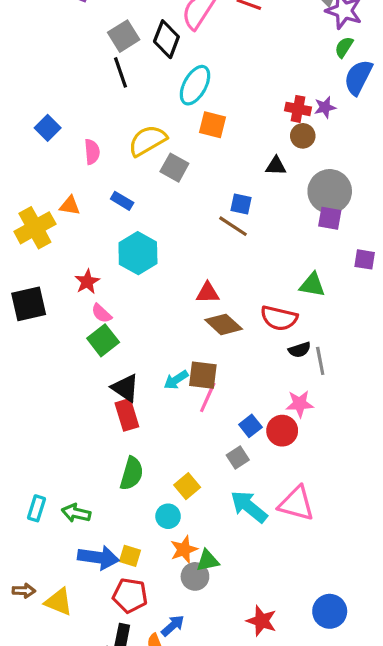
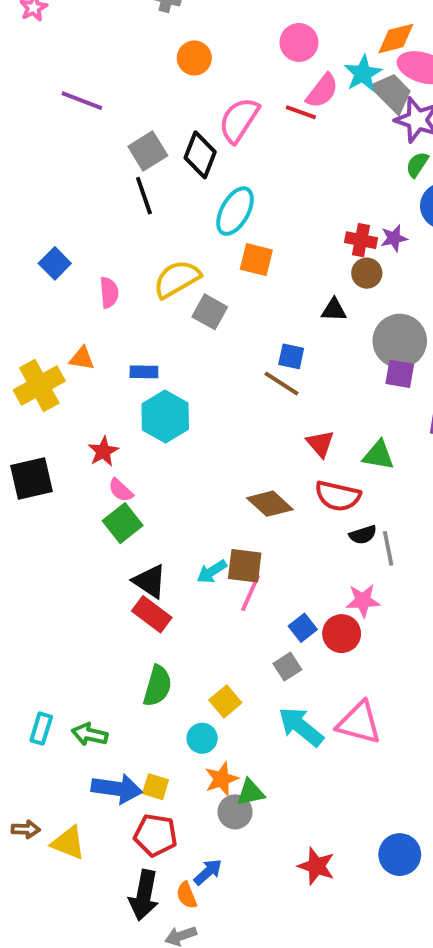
blue rectangle: (122, 201) -> (144, 372), moved, turned -30
red triangle: (208, 293) -> (320, 444), moved, turned 50
red rectangle: (127, 415) -> (152, 614), turned -36

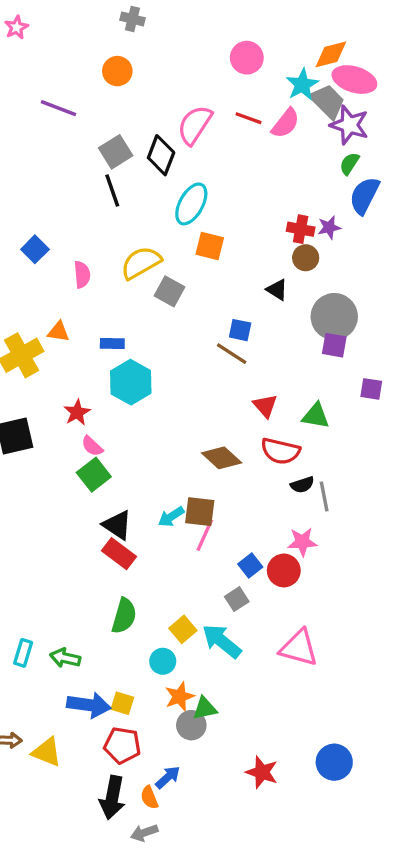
orange circle: (194, 58) -> (117, 71), moved
pink semicircle: (322, 91) -> (285, 123), moved
black triangle: (334, 310) -> (277, 290), turned 30
cyan arrow: (301, 727) -> (222, 641), moved

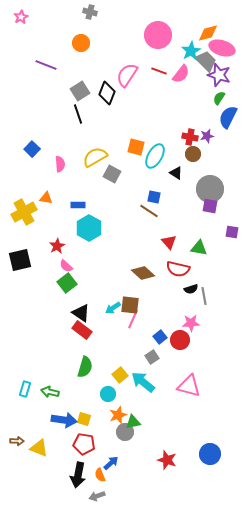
pink circle: (247, 58) -> (158, 35), size x1.4
cyan ellipse: (191, 204) -> (155, 156), moved

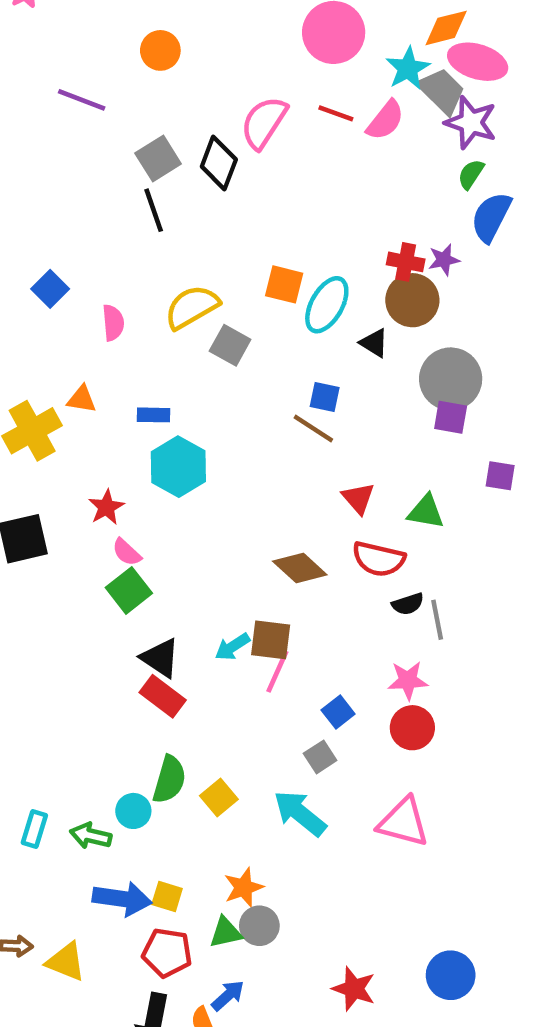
brown circle: (193, 154) -> (412, 300), size x1.5
red circle: (180, 340) -> (412, 728), moved
yellow square: (120, 375) -> (219, 797), moved
cyan circle: (108, 394) -> (133, 811), moved
green triangle: (133, 422) -> (226, 932), moved

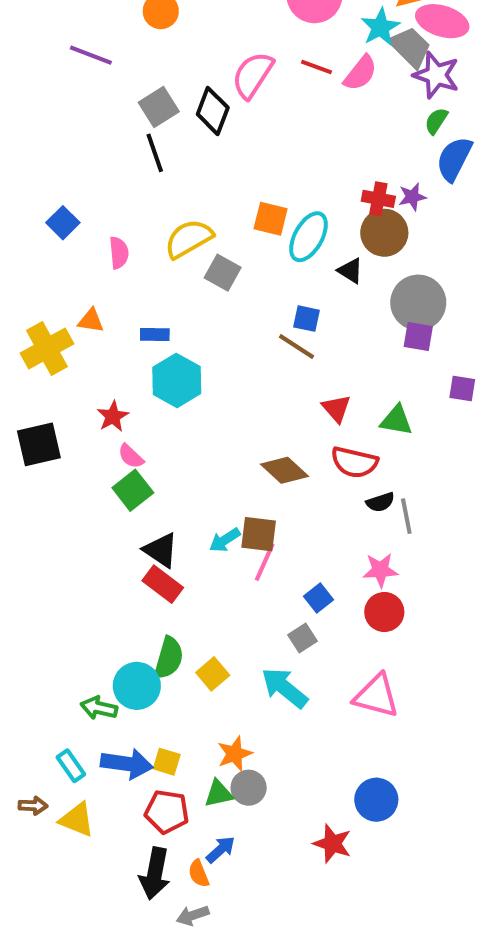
cyan circle: (133, 811) -> (137, 686), size x1.5
cyan rectangle: (34, 829) -> (71, 766), moved, turned -52
blue circle: (451, 975) -> (376, 800), moved

